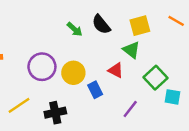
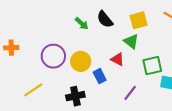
green square: (156, 78) -> (152, 66), turned 30
black cross: (55, 113) -> (75, 96), moved

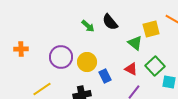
yellow square: (139, 20) -> (151, 29), moved
red triangle: (118, 59) -> (131, 69), moved
green square: (152, 66) -> (155, 66), turned -30

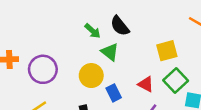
yellow square: (151, 29) -> (167, 51), moved
green triangle: (135, 43) -> (110, 52), moved
purple circle: (61, 57) -> (43, 69), moved

